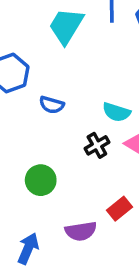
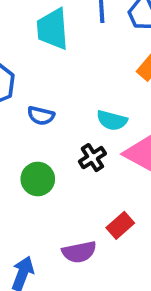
cyan trapezoid: (66, 26) -> (53, 29), turned -33
green circle: (41, 180) -> (38, 179), moved

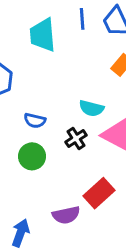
blue semicircle: (41, 116) -> (35, 121), moved
red rectangle: (120, 225) -> (99, 193), size x1.4

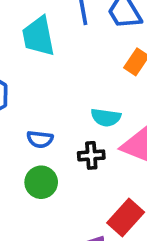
black cross: (76, 139) -> (91, 155), turned 35

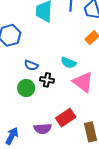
black cross: (91, 155) -> (47, 80), moved

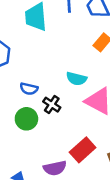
black cross: (47, 80) -> (52, 105), turned 32

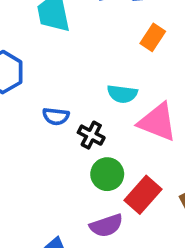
green circle: (26, 119) -> (107, 174), moved

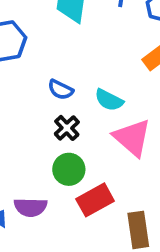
blue semicircle: (56, 116) -> (61, 90), moved
purple semicircle: (106, 226) -> (31, 207), moved

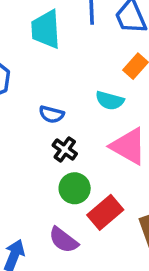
cyan semicircle: (109, 100) -> (110, 100), moved
purple semicircle: (31, 207) -> (63, 240), moved, turned 48

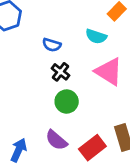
red rectangle: (105, 212) -> (92, 148), moved

